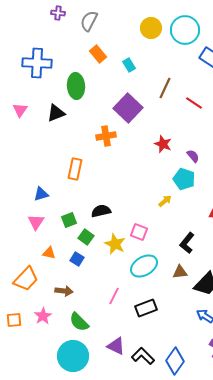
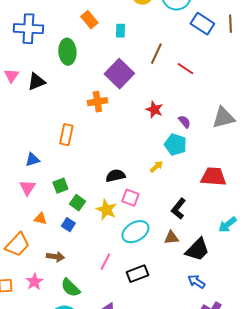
cyan rectangle: (129, 65) -> (120, 31), turned 32
black triangle: (56, 113) -> (36, 82), moved
black semicircle: (101, 211) -> (115, 176), moved

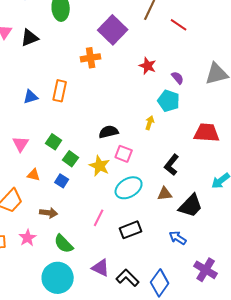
blue triangle: (32, 160) -> (31, 97), moved
yellow arrow: (156, 167) -> (150, 123), turned -32
green square: (60, 186) -> (54, 142), turned -35
blue arrow: (196, 282) -> (178, 238), moved

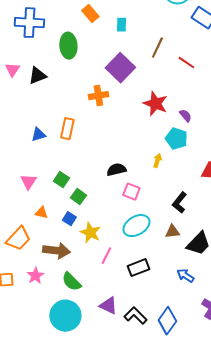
red star: (148, 66) -> (155, 104), size x1.4
yellow star: (100, 166) -> (90, 233), moved
brown arrow: (49, 213) -> (56, 251), size x1.5

